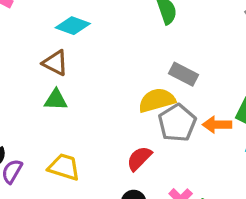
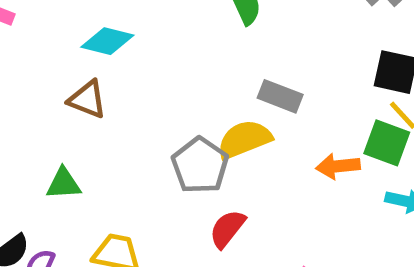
green triangle: (56, 100) -> (63, 184), moved
gray pentagon: (177, 123) -> (200, 165), moved

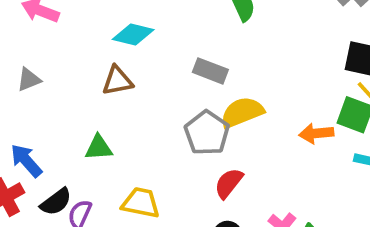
gray rectangle: (280, 96) -> (210, 71), moved
brown triangle: (87, 99) -> (117, 81), turned -32

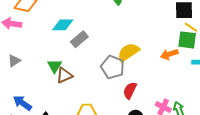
gray rectangle: (210, 71) -> (79, 39), moved, turned -48
brown triangle: (117, 81) -> (64, 75), moved
green triangle: (99, 148) -> (55, 66), moved, turned -42

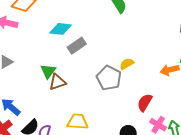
yellow semicircle: (128, 52) -> (127, 64), size x0.6
red semicircle: (130, 90) -> (145, 103), moved

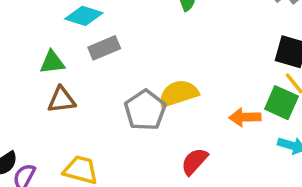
yellow semicircle: (127, 64) -> (178, 93), size x1.6
green triangle: (48, 71) -> (52, 62), moved, turned 35

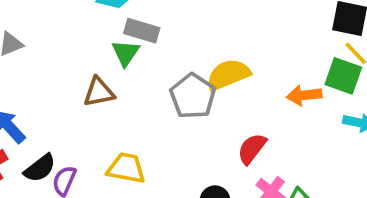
gray rectangle: (104, 48) -> (142, 31), turned 44
green triangle: (52, 62) -> (125, 53), moved, turned -44

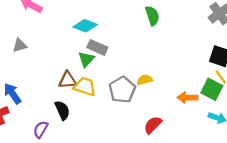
yellow semicircle: (228, 75) -> (145, 80), size x0.6
black semicircle: (40, 168) -> (62, 110), moved, turned -84
yellow trapezoid: (126, 168) -> (85, 87), moved

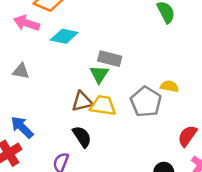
cyan diamond: (85, 26) -> (64, 36), moved
gray triangle: (20, 45) -> (21, 71), turned 35
yellow semicircle: (145, 80) -> (169, 86), turned 35

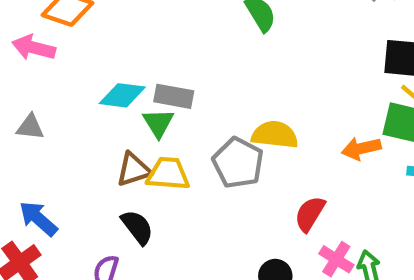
cyan diamond: (64, 36) -> (122, 95), moved
yellow semicircle: (169, 86) -> (275, 135), size x1.5

